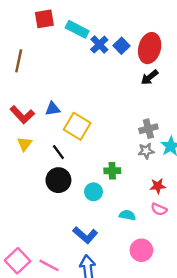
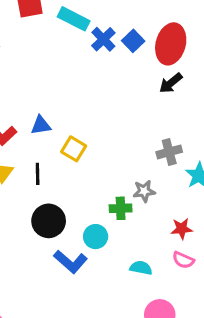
yellow square: (77, 126) -> (74, 149), size x0.7
gray star: (146, 151) -> (144, 191), moved
black line: (58, 152) -> (38, 174), moved, turned 35
blue L-shape: (85, 235) -> (70, 262), moved

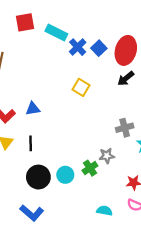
yellow square: (74, 149) -> (81, 87), moved
green cross: (121, 208) -> (90, 168), turned -32
cyan circle: (96, 237) -> (65, 175), moved
blue L-shape: (70, 262) -> (32, 213), moved

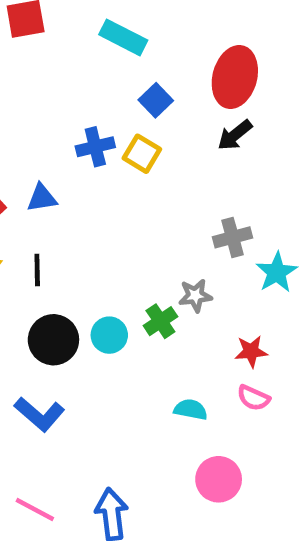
cyan rectangle: (56, 32) -> (123, 37), moved
blue cross: (78, 47) -> (95, 147), moved, turned 30
blue square: (99, 48) -> (156, 100), moved

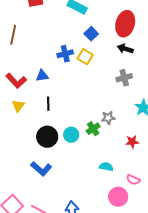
black arrow: (235, 135) -> (125, 49), turned 56
gray cross: (233, 237) -> (124, 78), moved
black line: (37, 270) -> (48, 104), moved
pink semicircle: (253, 398) -> (133, 180), moved

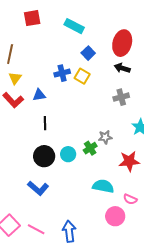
yellow triangle: (18, 106) -> (15, 78), moved
red star: (132, 142) -> (129, 161), size x1.5
cyan semicircle: (106, 167) -> (103, 186), size x1.5

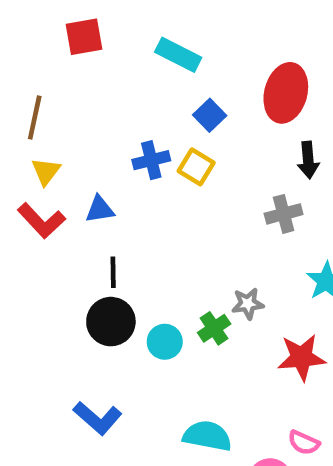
black arrow: (122, 68) -> (308, 160), moved, turned -112
black circle: (44, 156) -> (111, 322), moved
cyan semicircle: (103, 186) -> (207, 436), moved

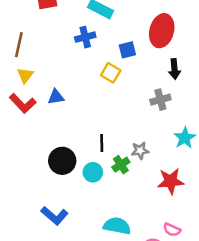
blue square: (210, 115) -> (127, 50), moved, turned 30
blue cross: (151, 160) -> (85, 37), moved
black line: (113, 272) -> (102, 143), moved

